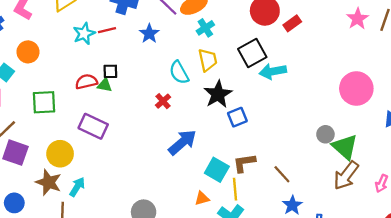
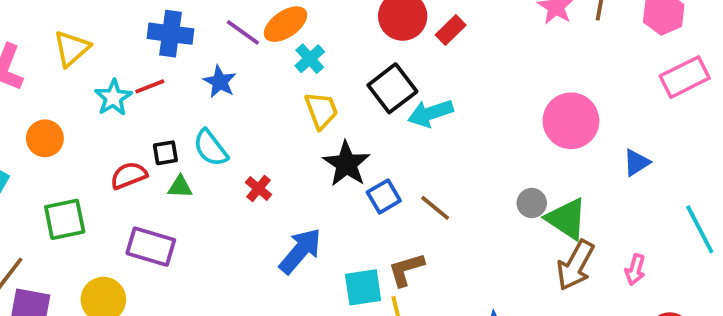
orange circle: (28, 52) -> (45, 138), moved
cyan semicircle: (179, 72) -> (211, 148), moved
green triangle: (105, 85) -> (180, 187), moved
cyan square: (217, 170) -> (363, 287), turned -30
brown line: (282, 174) -> (435, 208), moved

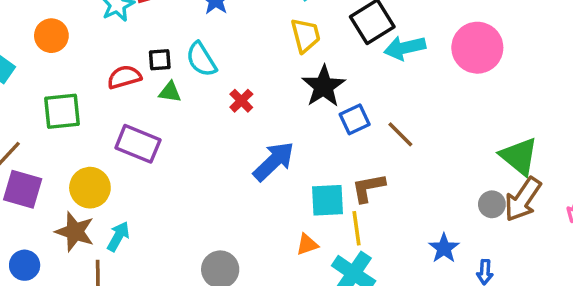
pink circle: (571, 121) -> (477, 48), moved
gray circle: (532, 203) -> (492, 204), moved

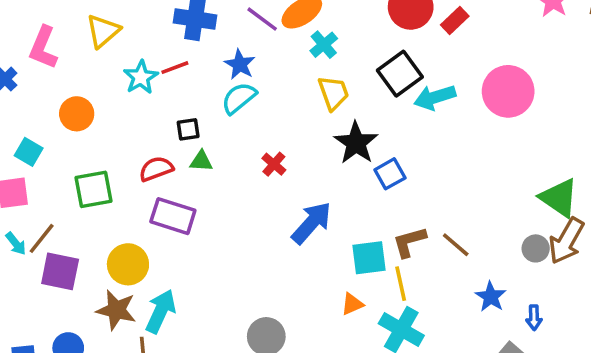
cyan semicircle: (201, 59) -> (239, 98), moved, turned 87
red semicircle: (124, 77) -> (156, 169), moved
brown line: (400, 134) -> (456, 245), moved
cyan arrow: (118, 236) -> (161, 311), size x1.4

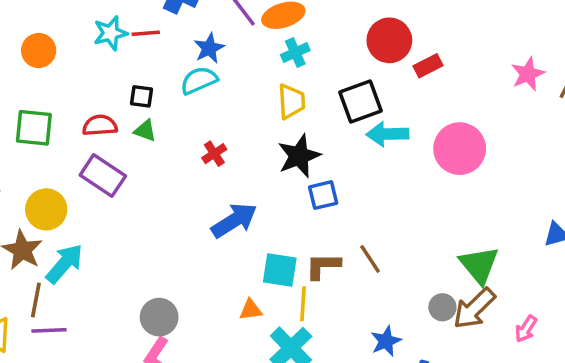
brown line: (456, 245) -> (370, 259), moved

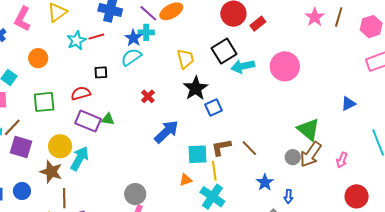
cyan cross: (295, 53) -> (146, 32), moved, turned 35
green triangle: (145, 131) -> (108, 119), moved
brown line: (370, 259) -> (249, 148), moved
cyan arrow: (65, 264) -> (80, 158), moved

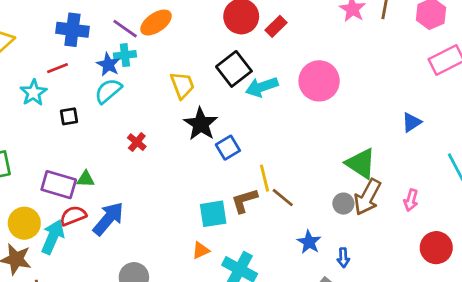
cyan star: (76, 40) -> (33, 93), moved
red semicircle: (81, 93) -> (73, 216), moved
blue arrow: (167, 132) -> (108, 219), moved
yellow line: (214, 171) -> (265, 178), moved

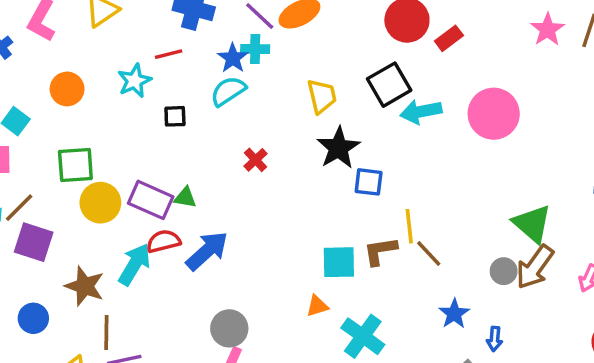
blue square: (228, 148) -> (369, 182), turned 30
yellow circle: (24, 223) -> (100, 203), moved

